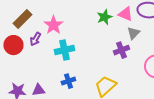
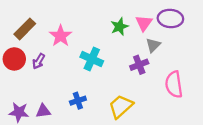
pink triangle: (125, 14) -> (144, 23), turned 42
purple arrow: (35, 39) -> (39, 61), moved
cyan cross: (64, 50) -> (92, 59), moved, turned 36

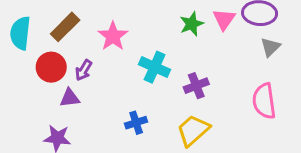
gray triangle: (153, 45) -> (270, 47), moved
purple cross: (139, 65) -> (196, 86), moved
purple triangle: (43, 111) -> (70, 98), moved

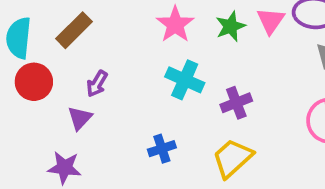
pink star: (113, 36) -> (175, 24), moved
red circle: (51, 67) -> (34, 82), moved
purple triangle: (70, 98) -> (80, 118), turned -40

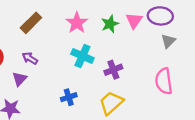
brown rectangle: (74, 30) -> (31, 23), moved
purple arrow: (97, 84) -> (30, 58), turned 91

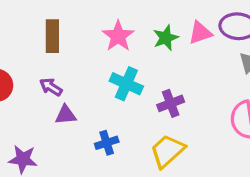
pink triangle: (134, 21) -> (200, 33), turned 36
brown rectangle: (31, 23) -> (52, 36), turned -45
purple triangle: (20, 79) -> (66, 115), moved, turned 42

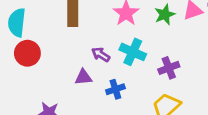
purple arrow: (51, 87) -> (101, 55), moved
blue cross: (107, 143) -> (115, 89), moved

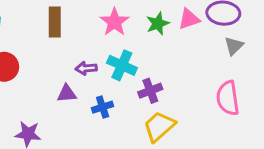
purple arrow: (101, 55) -> (86, 68), turned -36
purple cross: (169, 68) -> (150, 91), moved

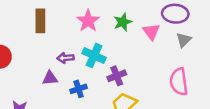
pink triangle: (189, 19) -> (151, 32), moved, turned -48

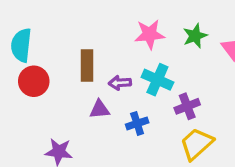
brown rectangle: (40, 21) -> (87, 66), moved
pink star: (88, 21) -> (150, 34), turned 30

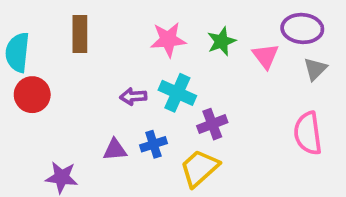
brown rectangle: (87, 66) -> (80, 34), moved
purple triangle: (100, 109) -> (115, 150), moved
yellow trapezoid: (197, 144) -> (199, 168), moved

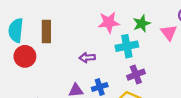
brown rectangle: (80, 34) -> (46, 31), moved
cyan cross: (177, 93) -> (127, 46), moved, turned -35

